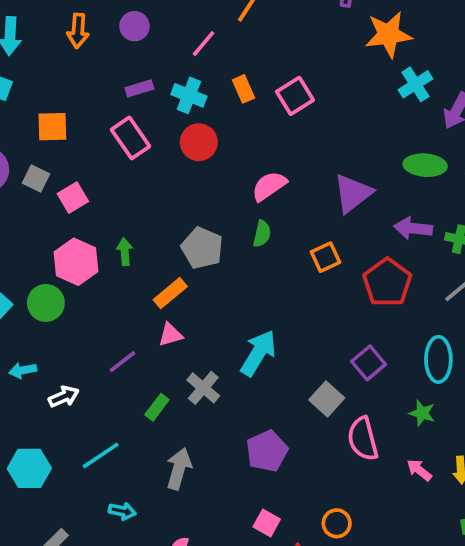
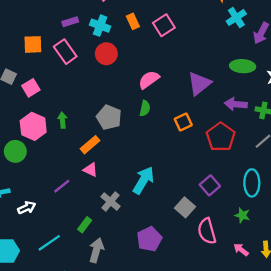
orange square: (52, 127) -> (33, 44), moved
pink triangle: (170, 335) -> (90, 170), turned 42
green rectangle: (157, 407) -> (85, 225), moved

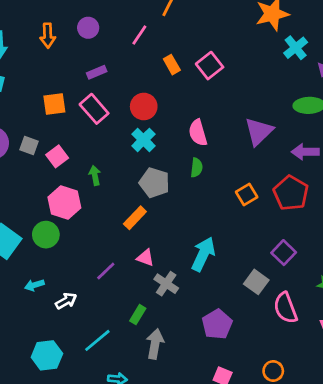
cyan cross: (100, 26) -> (143, 140), moved, turned 30
pink semicircle: (149, 80) -> (198, 133), turned -65
green arrow: (62, 120) -> (95, 175), moved
orange square: (183, 122) -> (247, 194), moved
pink triangle: (90, 170) -> (145, 258), moved

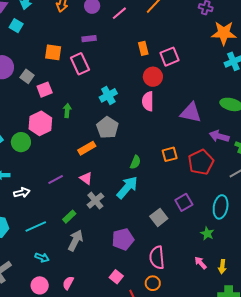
pink line: (139, 35) -> (119, 13), moved
red circle: (144, 107) -> (153, 77), moved
purple triangle: (259, 131) -> (191, 113), turned 40
green semicircle: (196, 168) -> (135, 162), moved
pink semicircle: (285, 308) -> (157, 258), moved

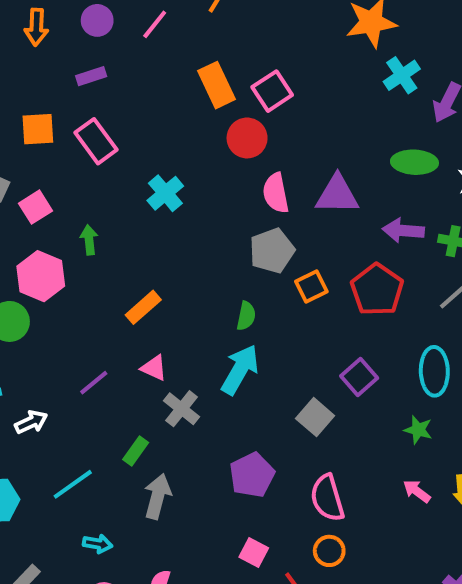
purple rectangle: (89, 39) -> (91, 76), moved
orange rectangle: (143, 48) -> (217, 85), size x1.5
pink semicircle: (148, 101) -> (276, 193), moved
gray pentagon: (107, 128) -> (272, 251), moved, turned 30

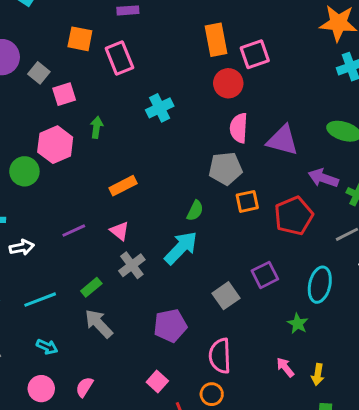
gray arrow: (157, 496) -> (99, 324), turned -72

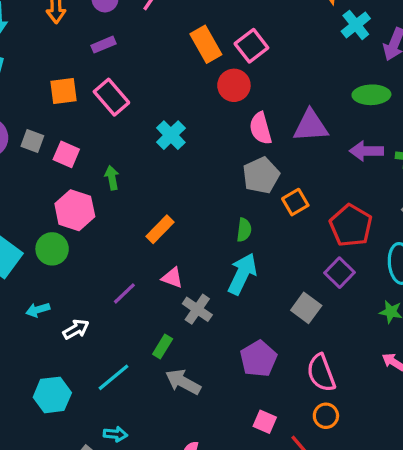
pink square: (64, 94) -> (66, 154), turned -30
red pentagon: (294, 216) -> (351, 226), moved
cyan arrow: (47, 347) -> (115, 434), moved

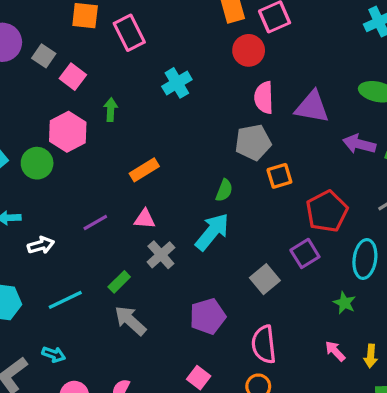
pink triangle: (172, 278) -> (145, 219), turned -30

